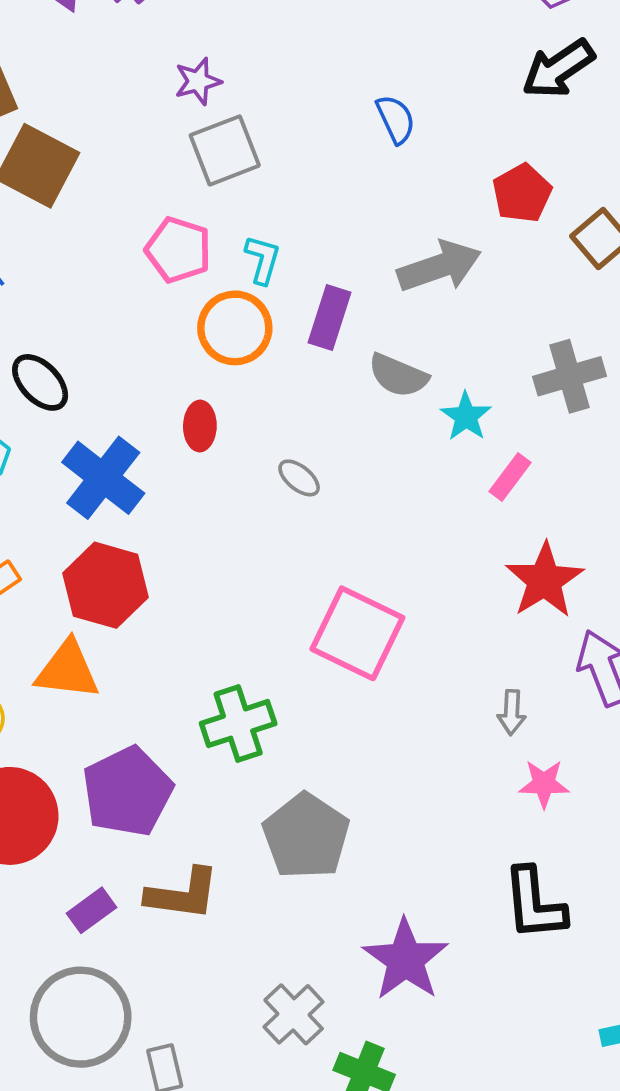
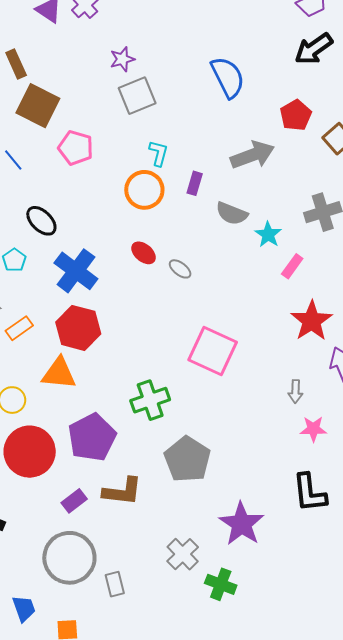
blue semicircle: (396, 119) -> (228, 77), size x1.6
pink pentagon: (178, 250) -> (76, 148), moved
purple rectangle: (329, 317) -> (195, 183), size x0.7
red ellipse: (200, 426) -> (144, 253), moved, turned -50

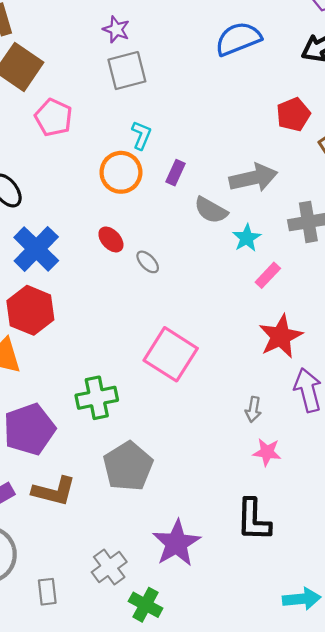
purple star: (122, 59) -> (116, 29), turned 30
blue semicircle: (228, 77) -> (238, 39), moved, turned -93
gray arrow: (252, 155) -> (253, 178), moved
gray rectangle: (115, 584) -> (47, 592), moved

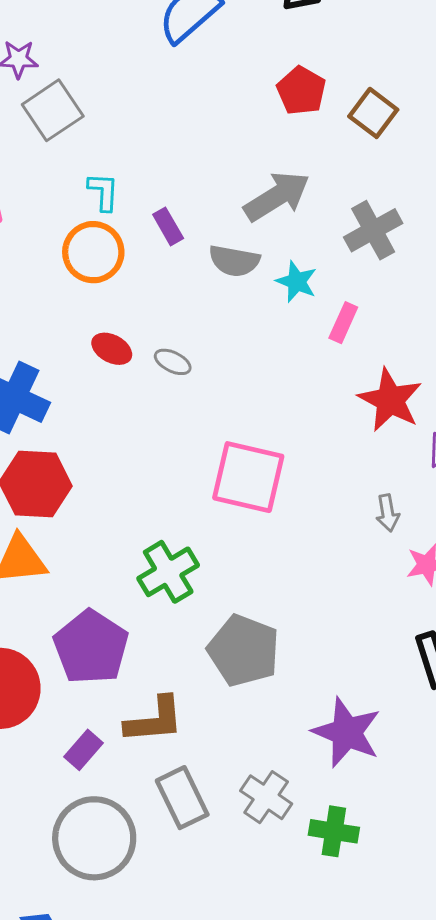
purple rectangle: (176, 173) -> (168, 226), turned -35
gray rectangle: (47, 592) -> (182, 798), moved, size x1.5

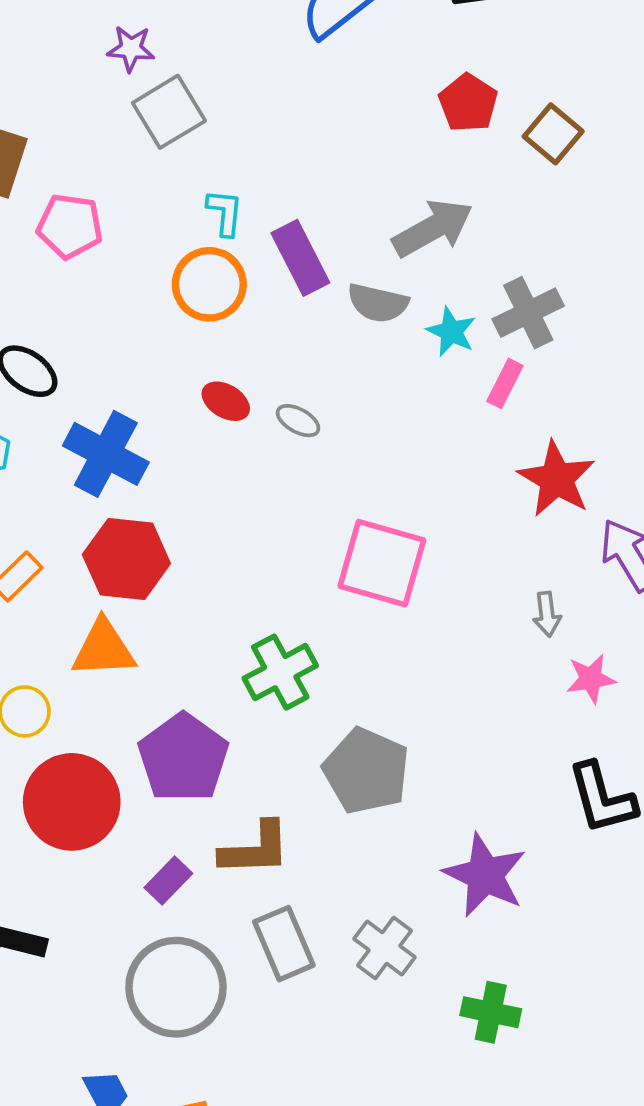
purple rectangle: (168, 226) -> (300, 258), size x1.6
gray cross: (373, 230) -> (528, 313), moved
green cross: (334, 831) -> (491, 1012), moved

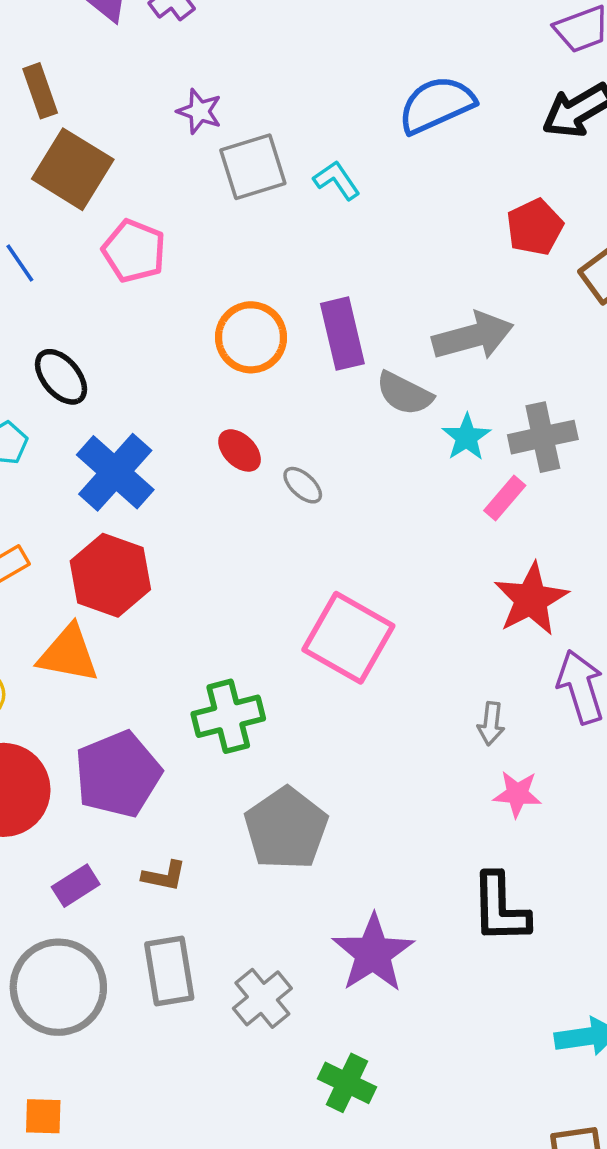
purple star: (131, 49) -> (199, 111), moved
cyan L-shape: (225, 212) -> (337, 180), moved, turned -54
brown L-shape: (255, 849) -> (164, 876), size x0.6

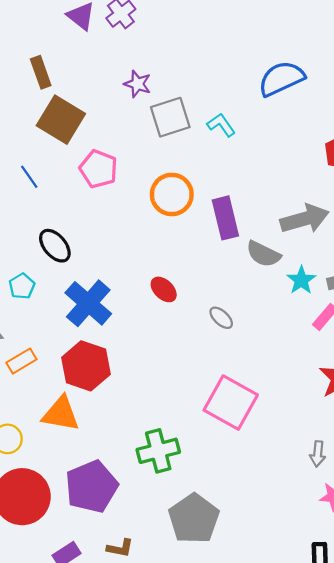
orange circle: (251, 337) -> (172, 194), moved
gray ellipse: (303, 485) -> (221, 318), moved

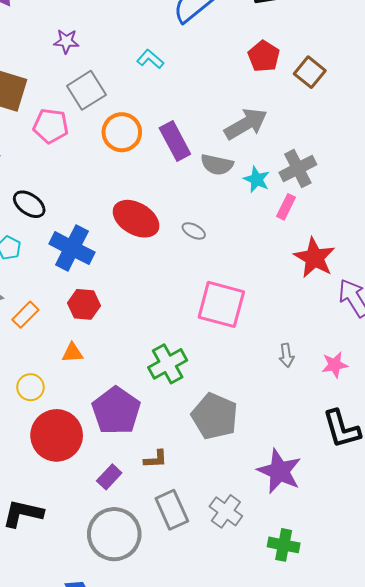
gray square: (170, 117) -> (86, 90), moved
red ellipse: (164, 289) -> (136, 219), size x1.8
red hexagon: (86, 366) -> (84, 304), size x0.7
orange triangle: (61, 414) -> (72, 353), size x0.6
gray arrow: (318, 454) -> (286, 355), moved

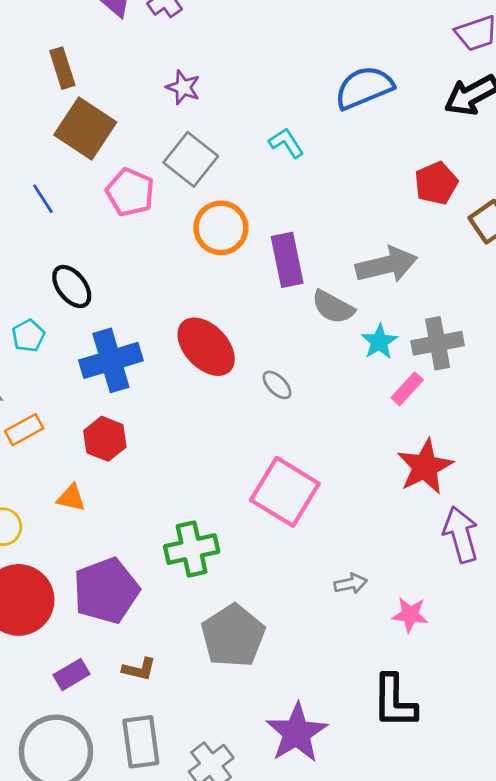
gray square: (86, 90) -> (191, 159), turned -36
blue cross: (72, 248) -> (111, 360), turned 30
gray arrow: (286, 355) -> (351, 584), turned -110

